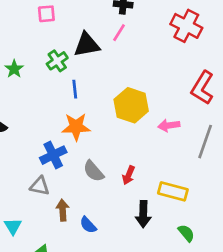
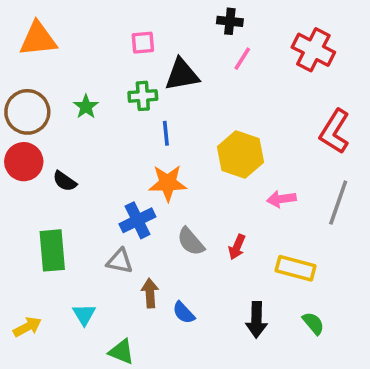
pink square: (46, 14) -> (143, 43), moved
pink line: (119, 33) -> (242, 59), moved
green cross: (57, 61) -> (143, 96), turned 30
pink arrow: (169, 125) -> (281, 199), moved
black arrow: (143, 214) -> (256, 320), moved

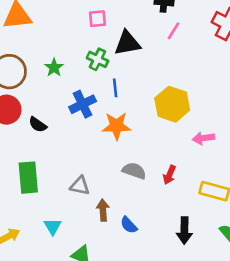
green cross: (143, 96) -> (97, 59), turned 30
blue cross: (137, 220) -> (83, 104), moved
gray semicircle: (191, 242) -> (134, 171), turned 150

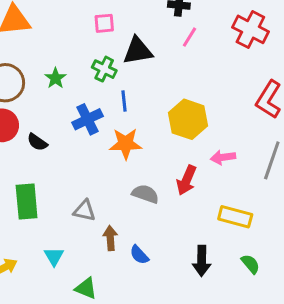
red arrow: (169, 175) -> (186, 180), moved, size x1.4

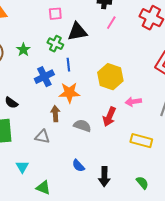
black semicircle: (37, 142) -> (11, 103), moved
brown arrow: (110, 238) -> (55, 114), moved
black arrow: (202, 261) -> (104, 177), moved
green semicircle: (250, 264) -> (142, 183), moved

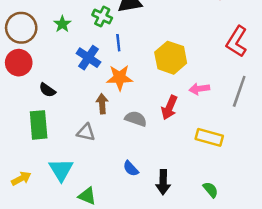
blue cross: (44, 77) -> (88, 58), turned -30
cyan triangle: (22, 167) -> (61, 170), size x1.5

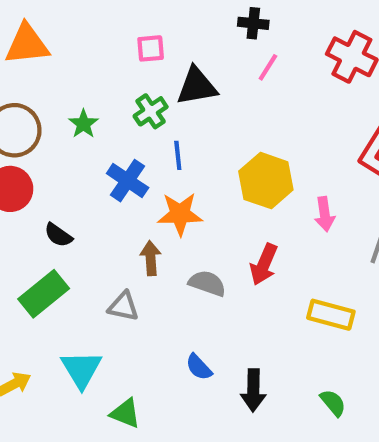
green cross: (102, 17) -> (151, 111), turned 30
pink arrow: (199, 89) -> (325, 214), moved, turned -90
green rectangle: (39, 125) -> (44, 294), turned 56

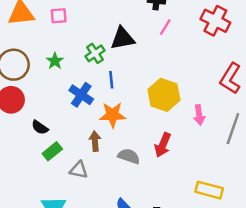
pink square: (151, 48) -> (59, 16), moved
green rectangle: (44, 294) -> (52, 151), moved, size x0.7
yellow rectangle: (331, 315) -> (209, 190), moved

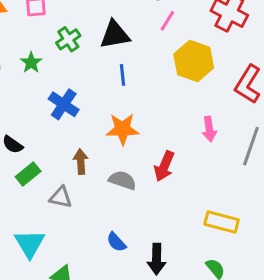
green cross: (95, 53) -> (68, 39), moved
blue line: (111, 80) -> (122, 75), moved
yellow hexagon: (164, 95) -> (194, 61), moved
orange star: (113, 115) -> (122, 129), moved

